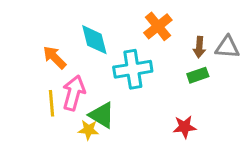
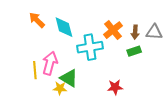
orange cross: (158, 26) -> (113, 30), moved
orange arrow: (54, 57) -> (37, 20), moved
red star: (185, 127) -> (115, 87), moved

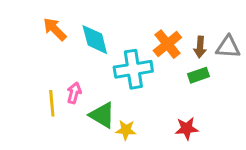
pink arrow: (50, 63) -> (74, 93), size x0.6
red star: (115, 87) -> (187, 128), moved
yellow star: (60, 88) -> (126, 130), moved

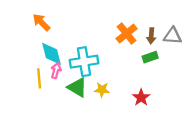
cyan diamond: (95, 40) -> (51, 54), moved
cyan cross: (133, 69) -> (84, 62), moved
red star: (187, 128) -> (141, 97), turned -30
yellow star: (126, 130) -> (102, 90), moved

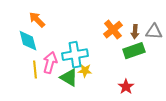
cyan diamond: (51, 54) -> (28, 41), moved
green rectangle: (150, 57) -> (134, 51), size x1.5
pink arrow: (56, 71) -> (50, 63), size x1.5
yellow star: (102, 90) -> (85, 71), moved

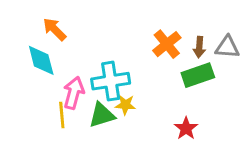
yellow line: (35, 70) -> (62, 115), moved
green triangle: (69, 78) -> (102, 115), turned -48

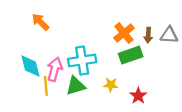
cyan diamond: (41, 60) -> (30, 66), moved
green rectangle: (198, 75) -> (131, 55), moved
yellow star: (125, 105) -> (111, 85), moved

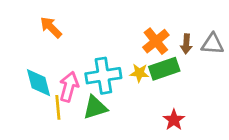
yellow star: (111, 85) -> (139, 73), moved

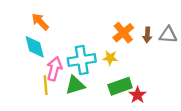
green rectangle: (164, 69) -> (120, 86), moved
cyan diamond: (38, 83) -> (35, 47), moved

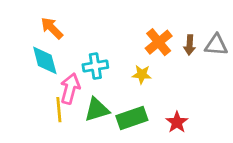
cyan cross: (82, 60) -> (95, 66), moved, size x0.7
green rectangle: (120, 86) -> (132, 118), moved

